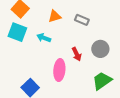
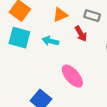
red arrow: (77, 54) -> (81, 34), moved
pink ellipse: (59, 70) -> (72, 76), turned -40

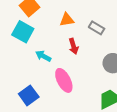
red arrow: (81, 34) -> (74, 46), moved
cyan arrow: (50, 41) -> (43, 56), moved

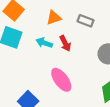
cyan arrow: (43, 56) -> (44, 43), moved

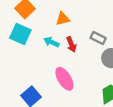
gray rectangle: (86, 21) -> (98, 38), moved

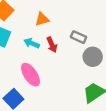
pink ellipse: (64, 79) -> (31, 75), moved

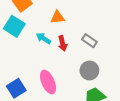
gray circle: (93, 57) -> (89, 70), moved
pink ellipse: (31, 75) -> (48, 82), moved

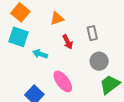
cyan arrow: (43, 38) -> (40, 54), moved
gray rectangle: (89, 41) -> (92, 33), turned 56

